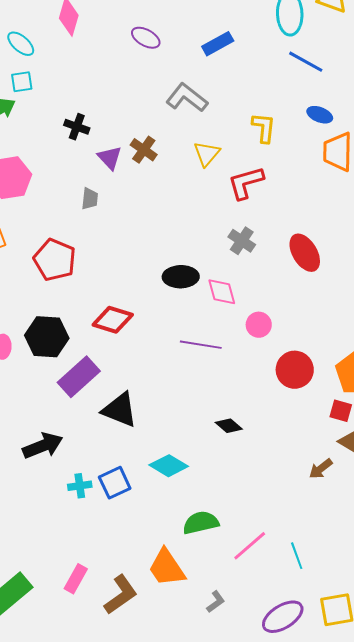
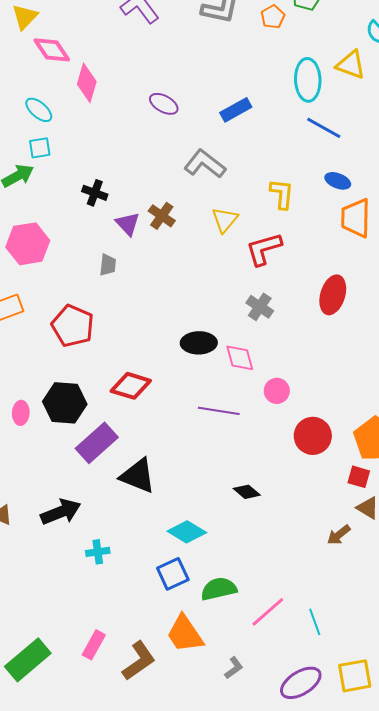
red ellipse: (305, 253) -> (333, 295), moved, turned 48
blue square: (115, 483) -> (173, 574), moved

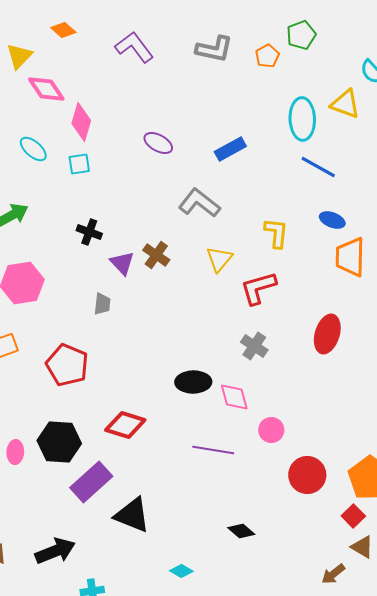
cyan square: (40, 148) -> (79, 164), moved
red square: (359, 477) -> (353, 516), turned 30
cyan diamond: (187, 532) -> (181, 571), size x0.6

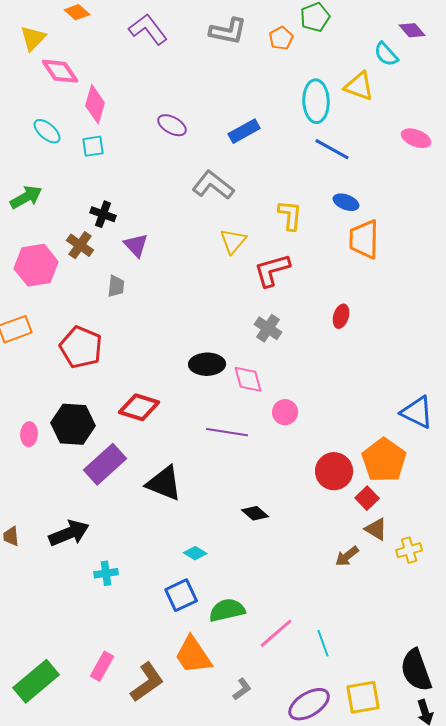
brown cross: (156, 255) -> (80, 245), moved
red ellipse: (327, 334) -> (341, 316), size x0.6
red circle: (307, 475) -> (334, 471), moved
black triangle: (132, 515) -> (164, 483), moved

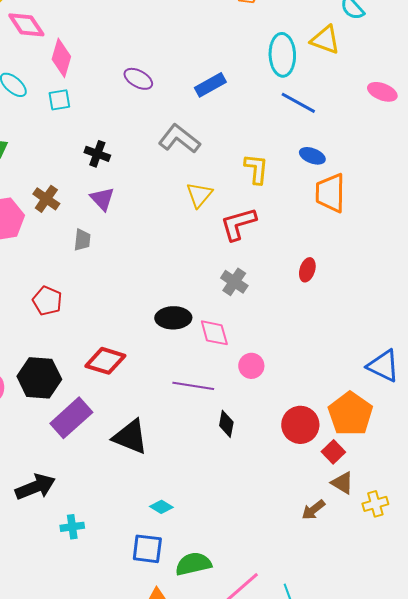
black cross: (103, 214) -> (97, 154), moved
red pentagon: (81, 347) -> (47, 301), size x0.7
black diamond: (255, 513) -> (226, 424), moved, turned 60
blue square: (181, 595) -> (147, 549), turned 32

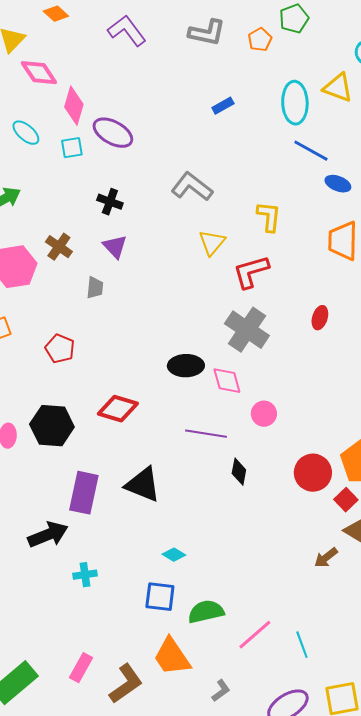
purple ellipse: (138, 79) -> (113, 133), moved, size x1.4
blue rectangle: (210, 85) -> (223, 106), moved, size x0.7
blue ellipse: (312, 156) -> (338, 184), moved
gray cross: (234, 282) -> (247, 330), size x1.6
purple rectangle: (71, 418) -> (84, 493), moved, turned -36

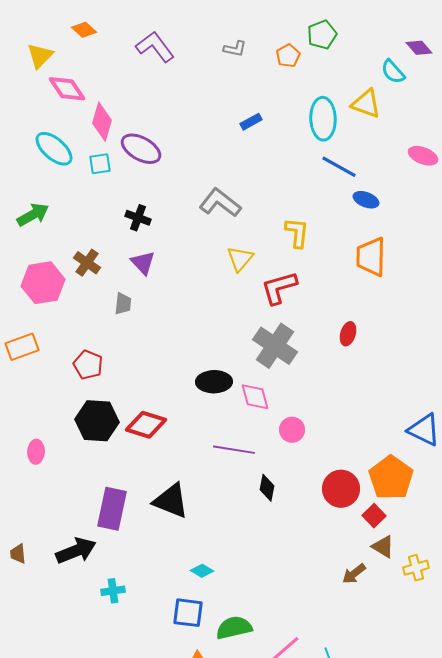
gray L-shape: (207, 33) -> (235, 49), size x0.6
cyan ellipse: (26, 133) -> (54, 149), size x1.4
black hexagon: (52, 426) -> (97, 421), moved

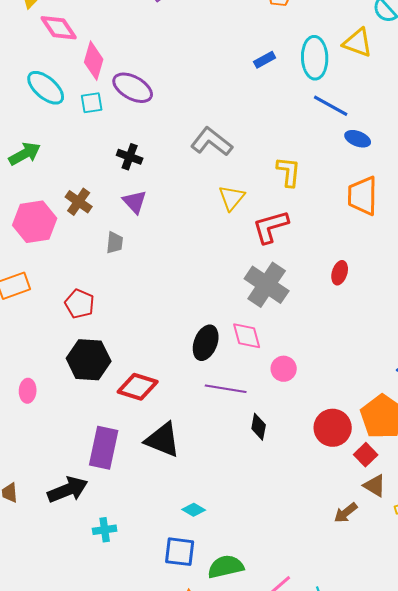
blue rectangle: (251, 122) -> (265, 60), moved
black ellipse: (214, 382) -> (206, 343), moved, turned -68
red diamond: (146, 425) -> (138, 387), moved

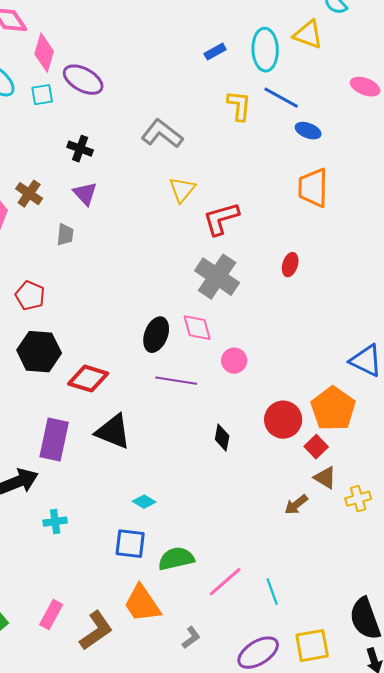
yellow L-shape: (289, 172) -> (239, 106), moved
black diamond: (259, 427) -> (222, 438), moved

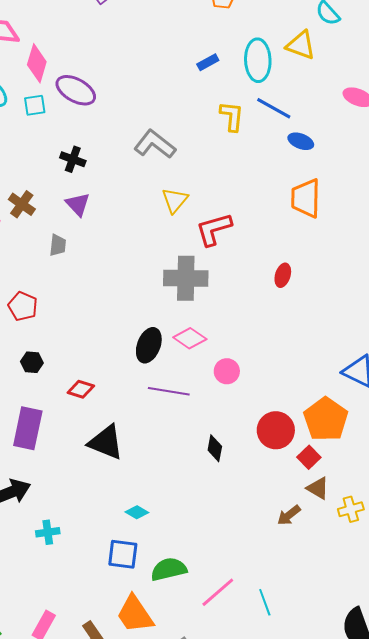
gray cross: (217, 277) -> (186, 278), moved, turned -33
pink diamond: (197, 328) -> (190, 338), turned -40
black hexagon: (39, 352) -> (32, 362), size x0.5
red diamond: (88, 379) -> (81, 389), size x0.7
purple rectangle: (54, 440) -> (28, 428), moved

